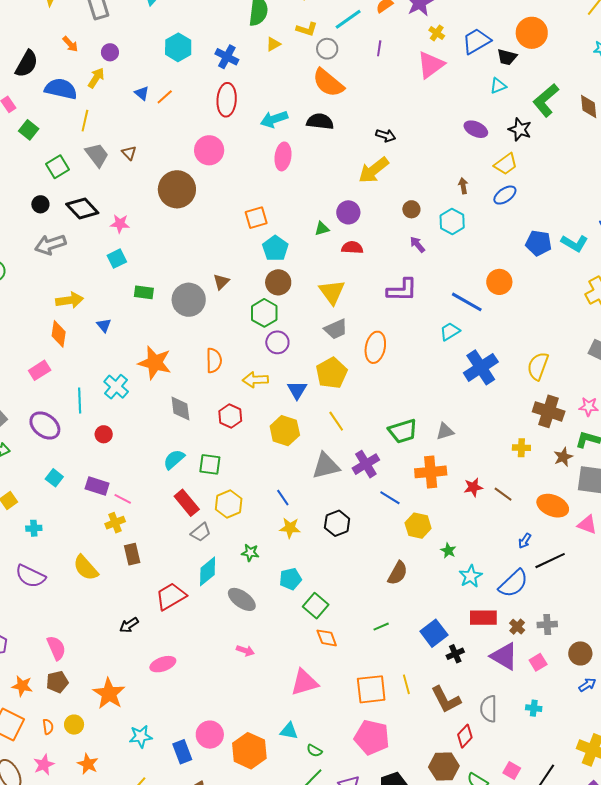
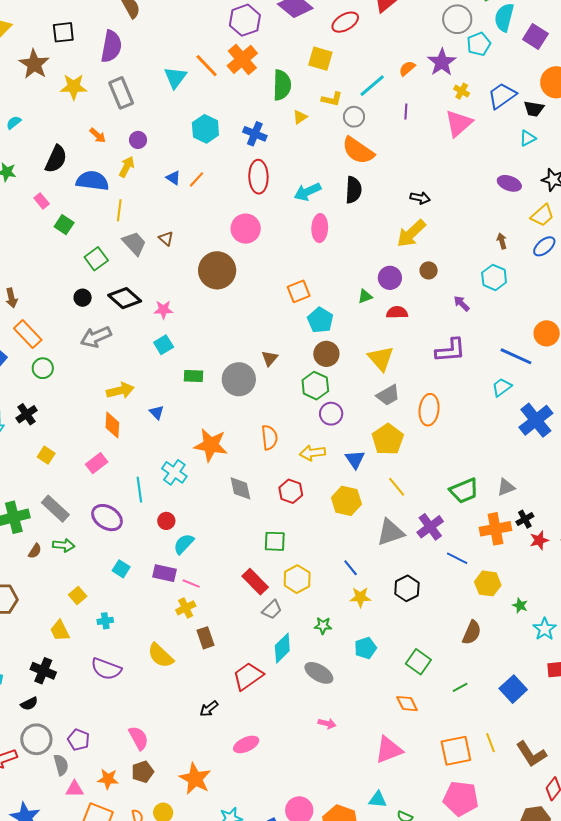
black semicircle: (320, 122) -> (353, 190), turned 92
brown circle: (411, 209) -> (429, 270), moved
cyan semicircle: (174, 459) -> (184, 544), moved
green square: (316, 606) -> (418, 662), moved
black cross: (455, 654) -> (525, 519), moved

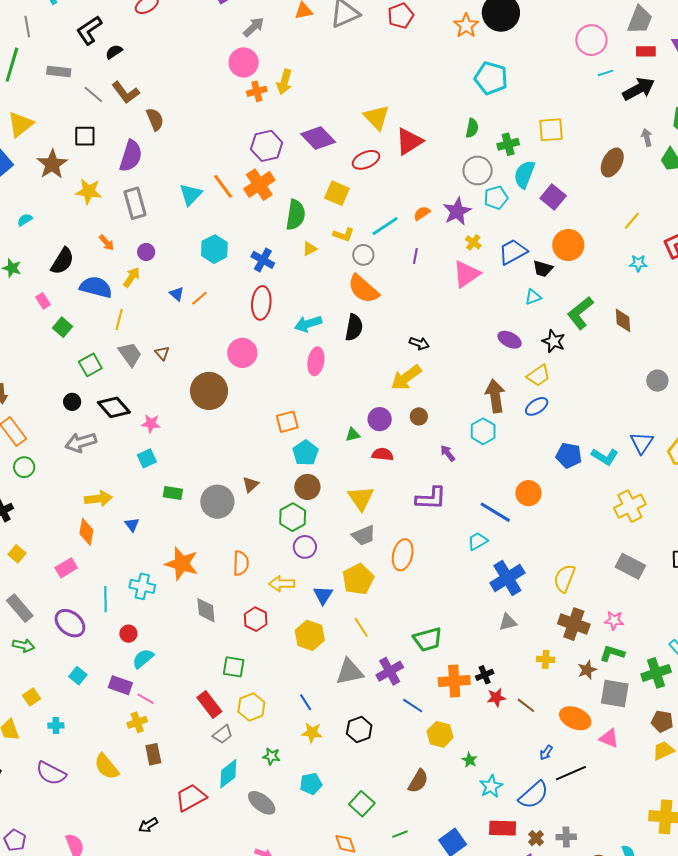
brown arrow: (502, 241) -> (495, 396), size x2.0
cyan cross: (174, 472) -> (142, 586), turned -30
gray triangle: (506, 487) -> (508, 622), moved

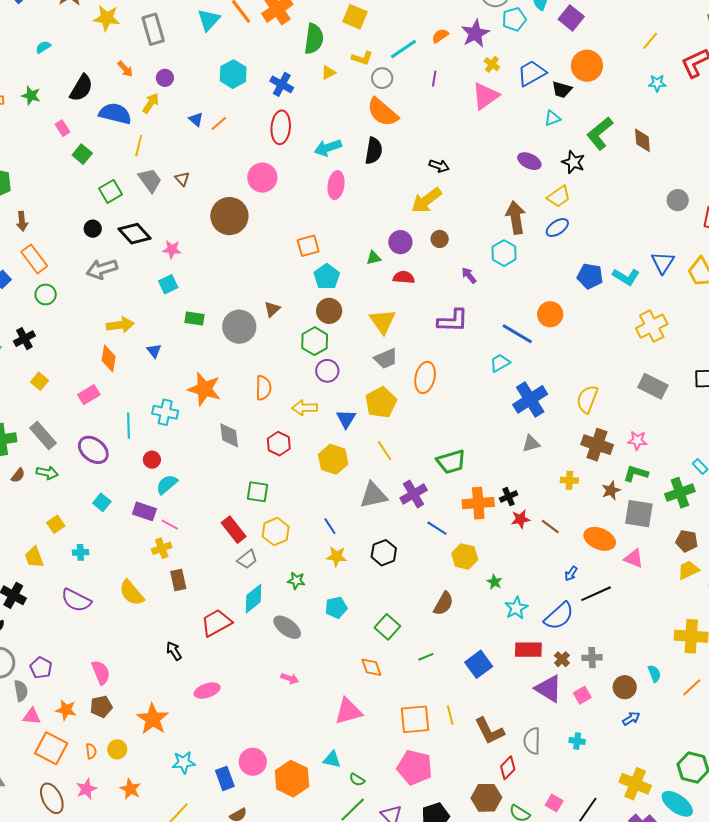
black arrow: (148, 825) -> (174, 651), turned 90

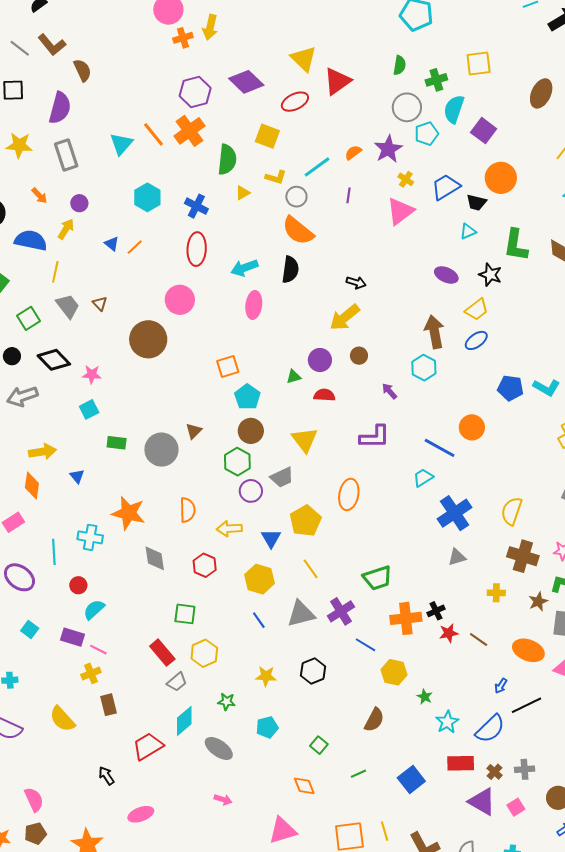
green L-shape: (600, 133) -> (516, 245), turned -40
gray trapezoid: (386, 359) -> (282, 477), moved
blue line: (330, 526) -> (259, 620), moved
green square: (387, 627) -> (319, 745), size x0.7

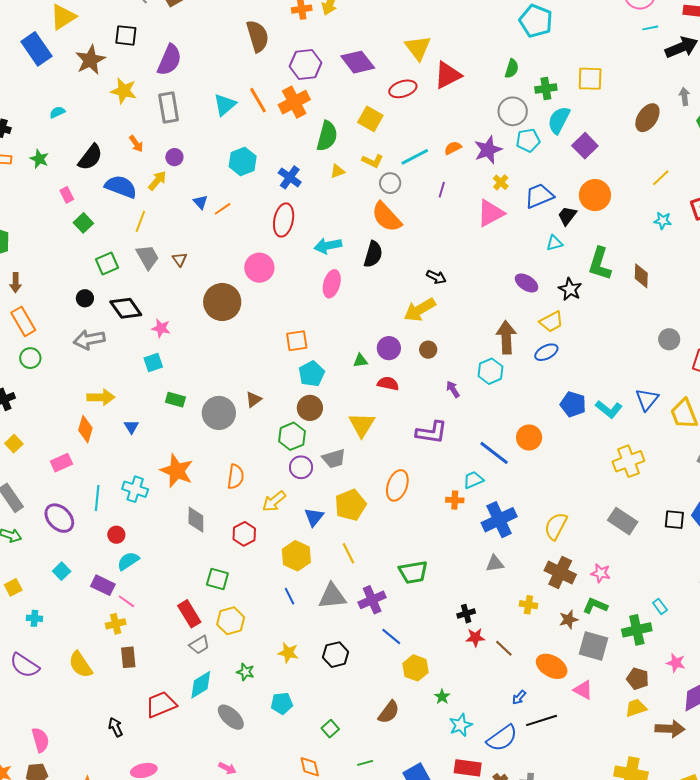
brown semicircle: (82, 70) -> (258, 36), moved, size x1.4
black trapezoid: (476, 202) -> (567, 216), turned 105
yellow arrow: (229, 529) -> (274, 501), turned -45
orange cross: (406, 618) -> (455, 500), moved, size x0.6

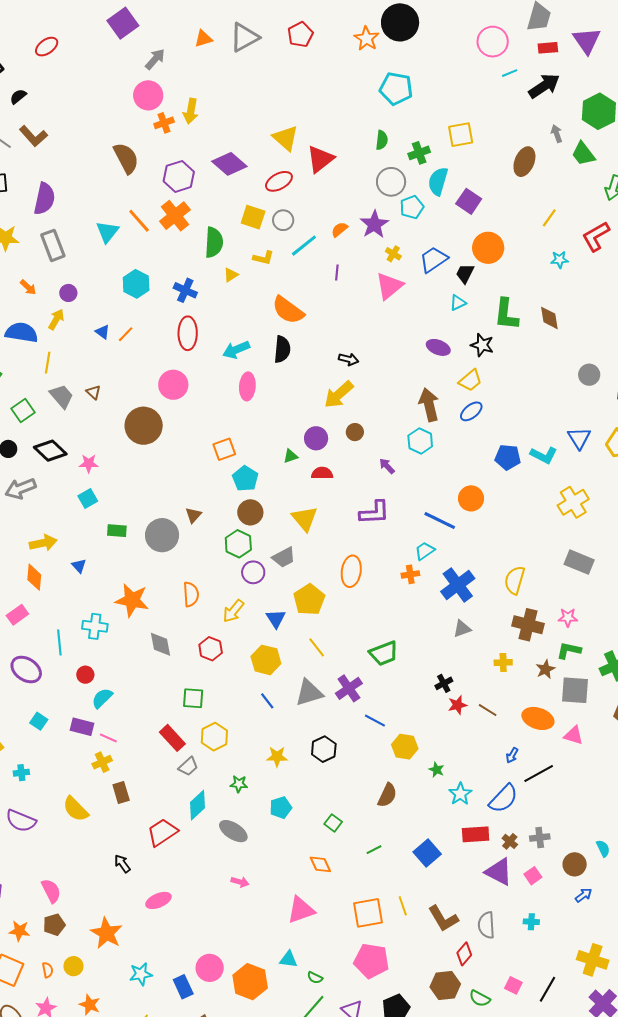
gray circle: (390, 183) -> (283, 220), moved

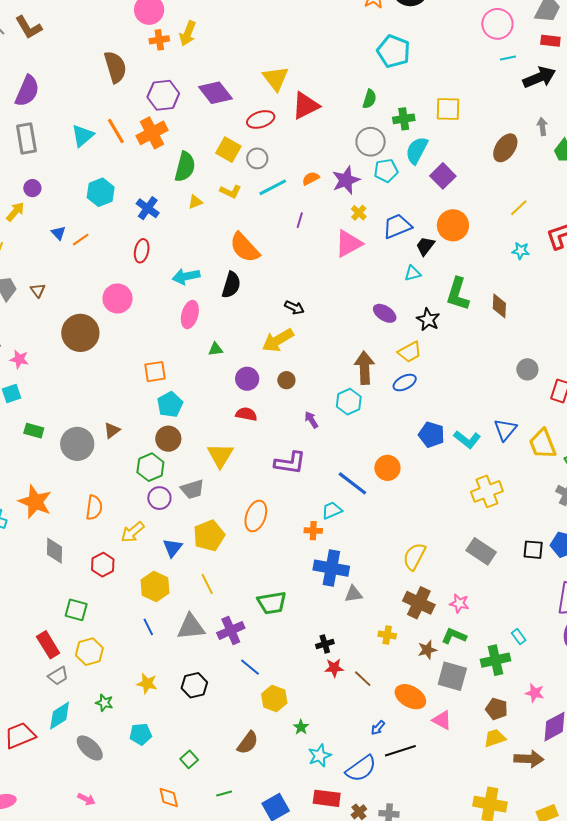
red ellipse: (188, 333) -> (142, 251), size x0.7
green triangle: (291, 456) -> (216, 349), moved
blue cross: (458, 585) -> (331, 568), moved, turned 36

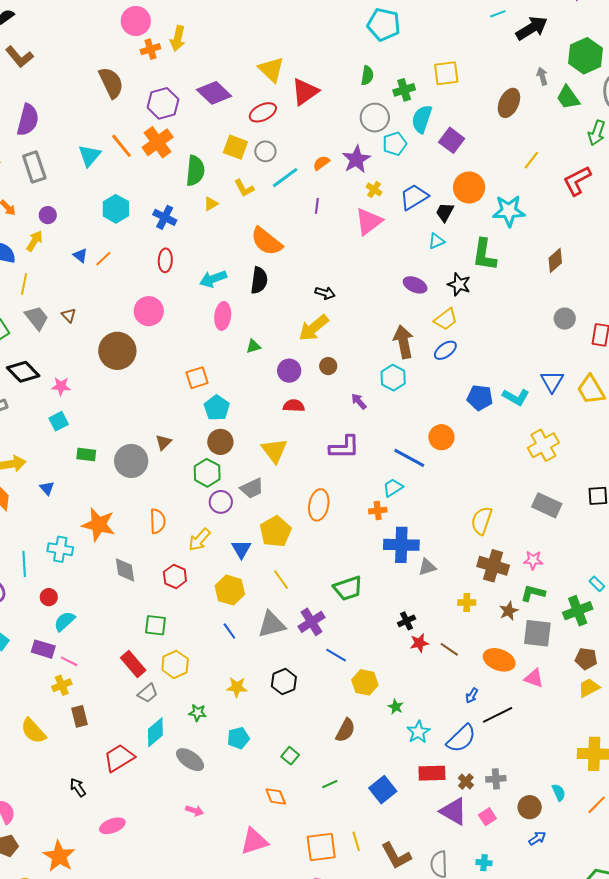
yellow L-shape: (230, 192) -> (244, 188), turned 45
cyan star: (521, 251) -> (509, 211), moved, size x1.8
brown diamond: (499, 306) -> (555, 260), moved, turned 55

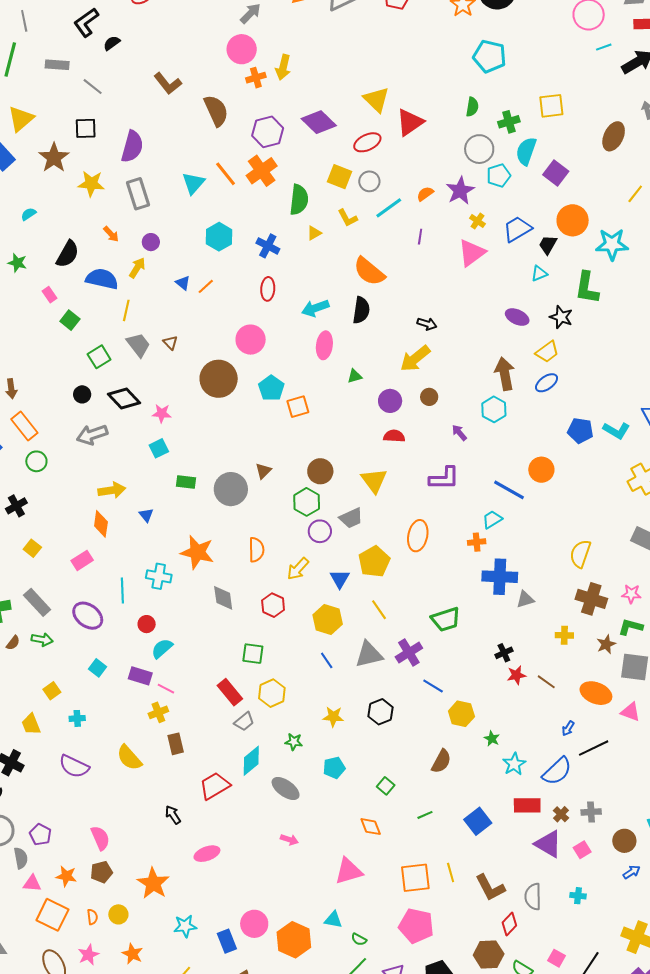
brown L-shape: (19, 57) -> (168, 83), moved
cyan pentagon: (217, 408) -> (271, 388), moved

